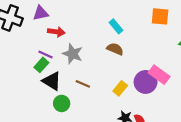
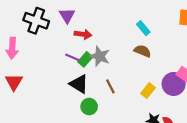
purple triangle: (41, 13) -> (67, 16), turned -49
green rectangle: (41, 65) -> (85, 59), moved
brown line: (83, 84) -> (110, 86), turned 40

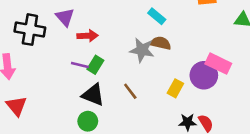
gray star: (100, 56) -> (142, 50), moved
green circle: (89, 107) -> (88, 121), moved

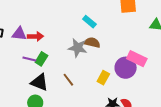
purple triangle: (65, 17) -> (19, 34), moved, turned -42

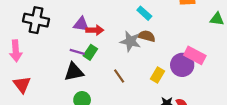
purple triangle: (19, 34) -> (81, 24), moved
red arrow: (35, 36) -> (95, 30), moved
black triangle: (39, 82) -> (74, 72), moved, turned -36

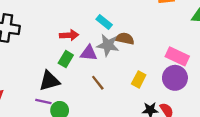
cyan rectangle: (144, 13) -> (104, 22), moved
purple triangle: (81, 24) -> (89, 53), moved
purple line: (77, 52) -> (43, 102), moved
purple circle: (182, 65) -> (175, 78), moved

